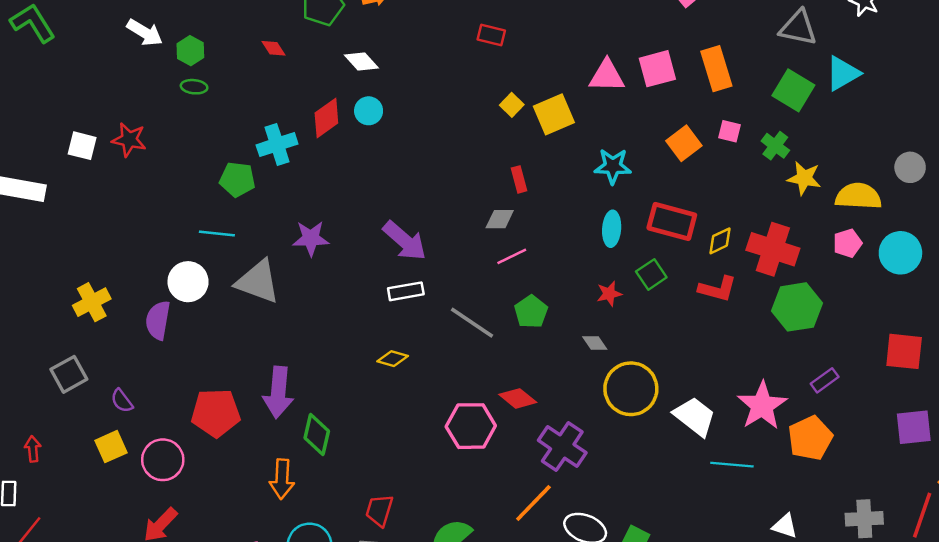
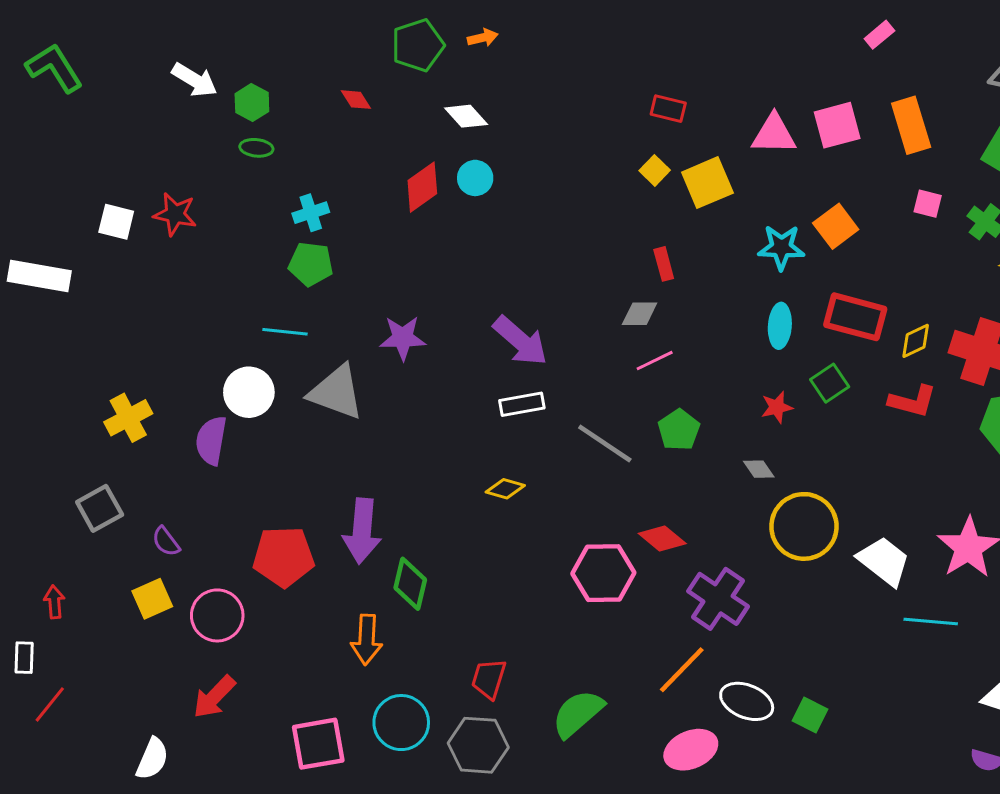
red rectangle: (491, 35) -> (668, 109), moved
orange square: (684, 143) -> (836, 226), moved
cyan cross: (277, 144) -> (311, 213), moved, size x0.7

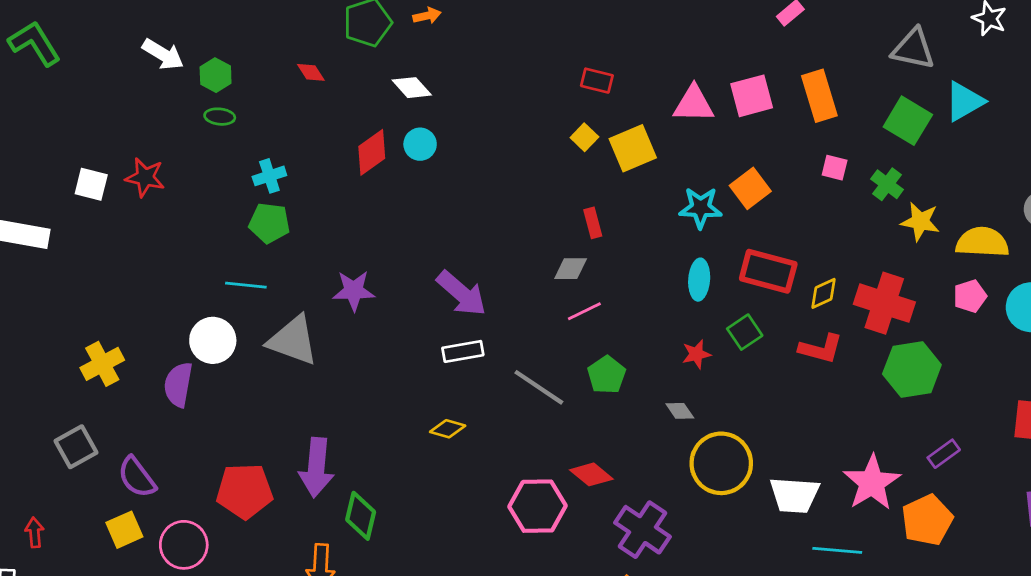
purple semicircle: (166, 542) -> (137, 477), size x1.5
white trapezoid: (884, 561) -> (794, 495), turned 146

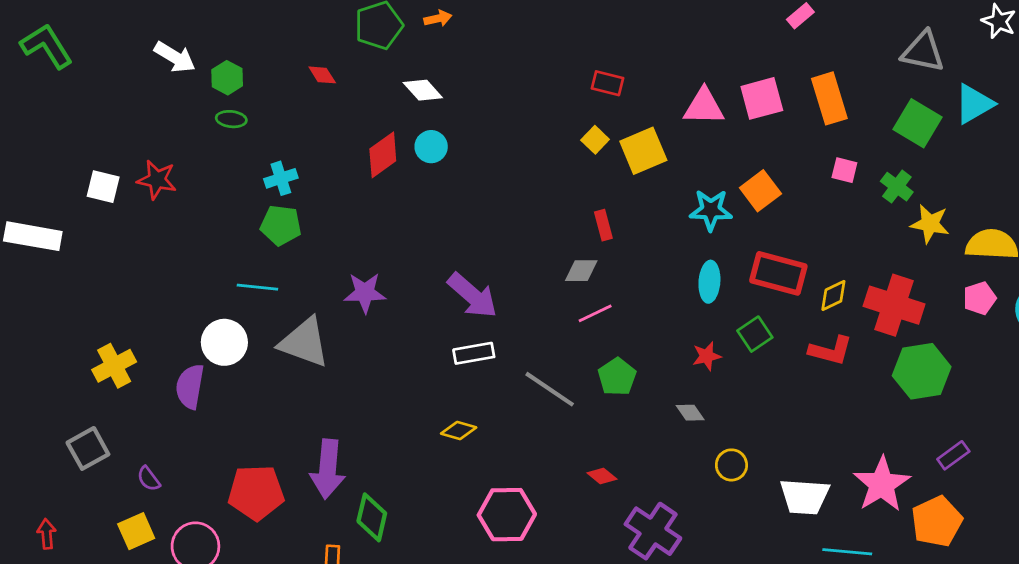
yellow circle: (721, 463) -> (731, 465), size x0.5
red diamond: (591, 474) -> (602, 476), size x0.7
purple semicircle: (137, 477) -> (149, 479), size x0.6
pink hexagon: (537, 506) -> (507, 515), moved

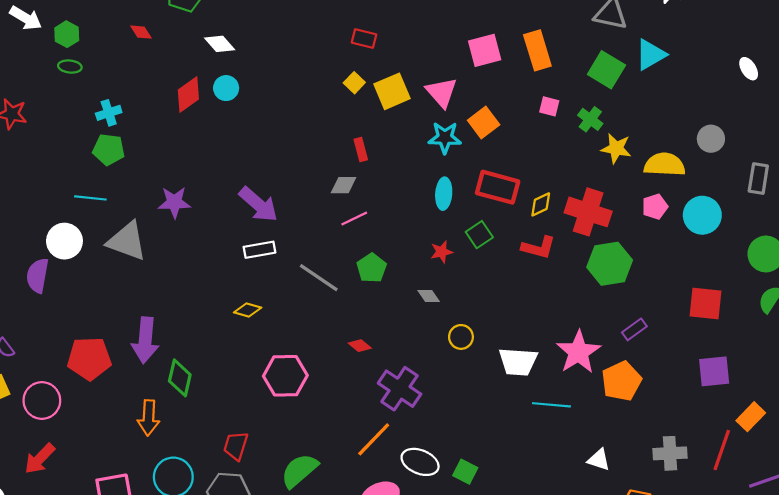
pink triangle: (704, 107) -> (442, 92), moved, turned 48

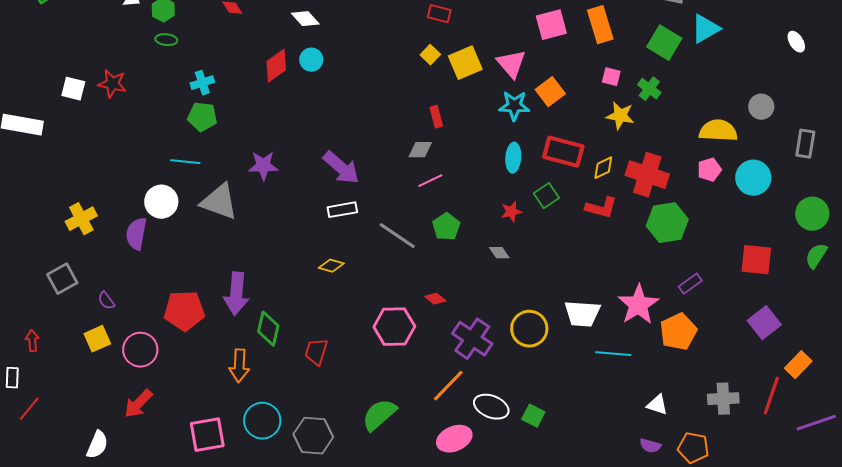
yellow star: (616, 148) -> (620, 116), moved
yellow circle: (461, 337) -> (529, 329), moved, size x1.6
purple square: (714, 371) -> (764, 323), turned -32
pink hexagon: (285, 376) -> (394, 327), moved
red trapezoid: (236, 446) -> (316, 352), moved

